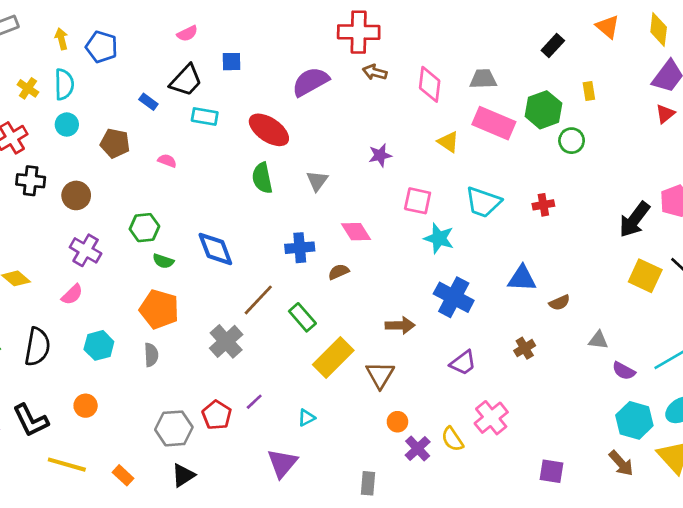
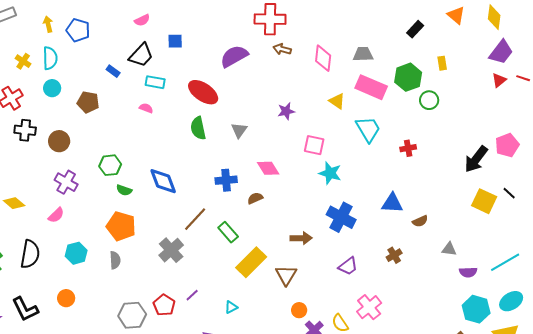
pink semicircle: (167, 161) -> (146, 108), moved
cyan trapezoid: (483, 202) -> (368, 129), moved, turned -140
purple semicircle: (624, 371) -> (468, 272), turned -30

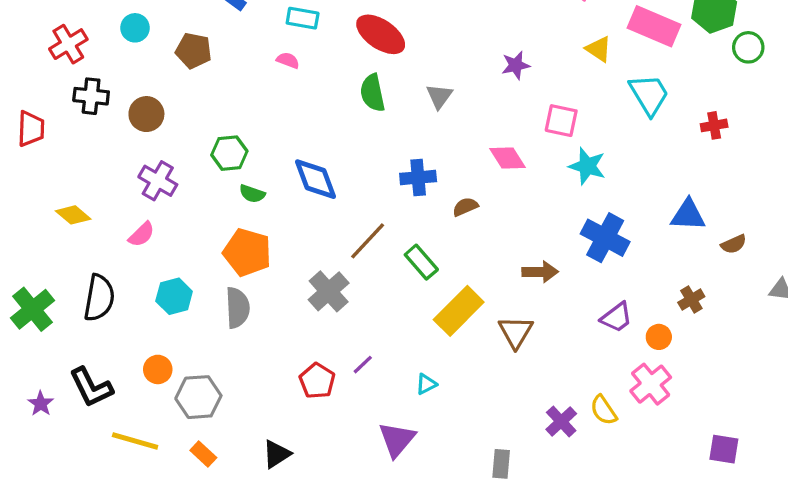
pink diamond: (268, 168) -> (508, 158), moved
gray semicircle: (115, 260) -> (237, 308), size x1.4
orange circle: (299, 310) -> (659, 337), moved
gray hexagon: (132, 315) -> (198, 397), moved

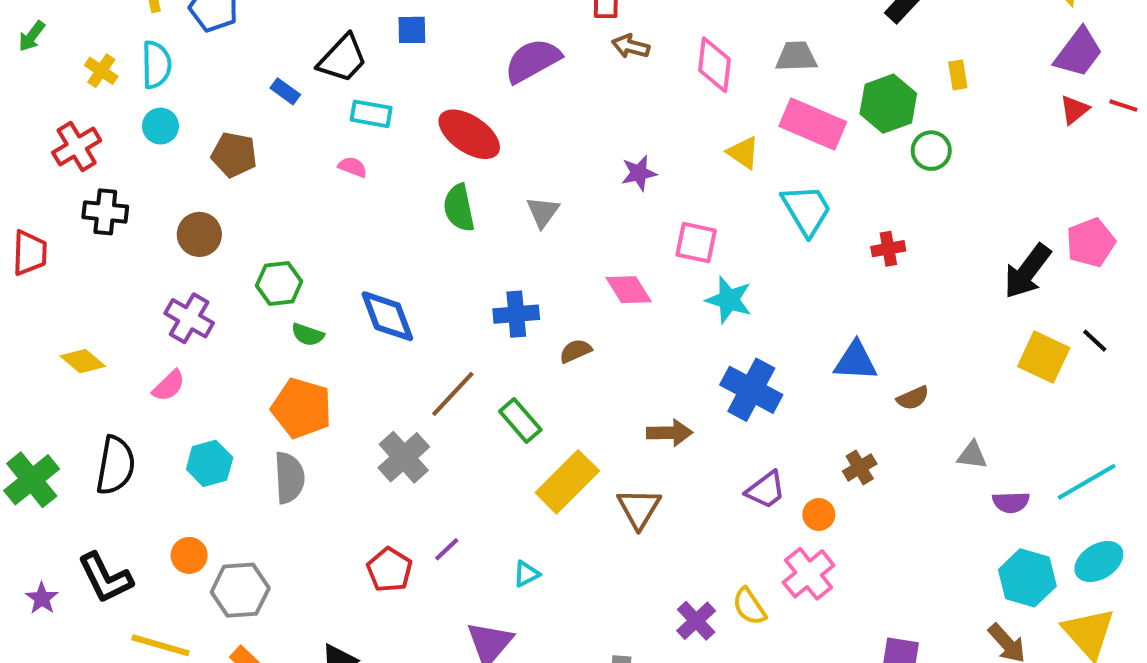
brown circle: (146, 114) -> (199, 234), moved

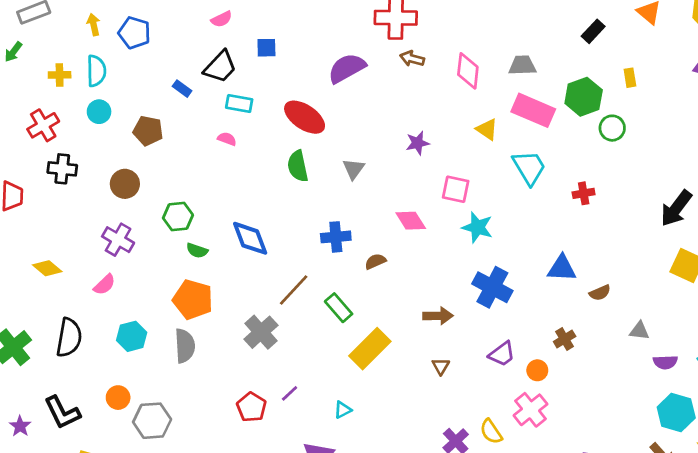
yellow cross: (101, 71) -> (60, 75), turned -35
brown triangle: (639, 508) -> (441, 366), moved, size x0.6

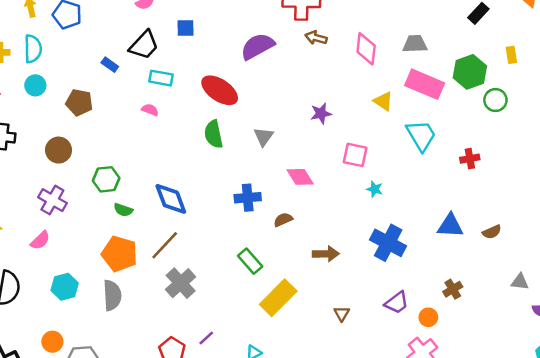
pink diamond: (411, 221) -> (300, 177), moved
cyan star: (477, 227) -> (375, 189), size x0.6
brown line: (294, 290) -> (165, 245), moved
brown semicircle: (600, 293) -> (492, 232), moved
brown arrow: (438, 316) -> (326, 254), moved

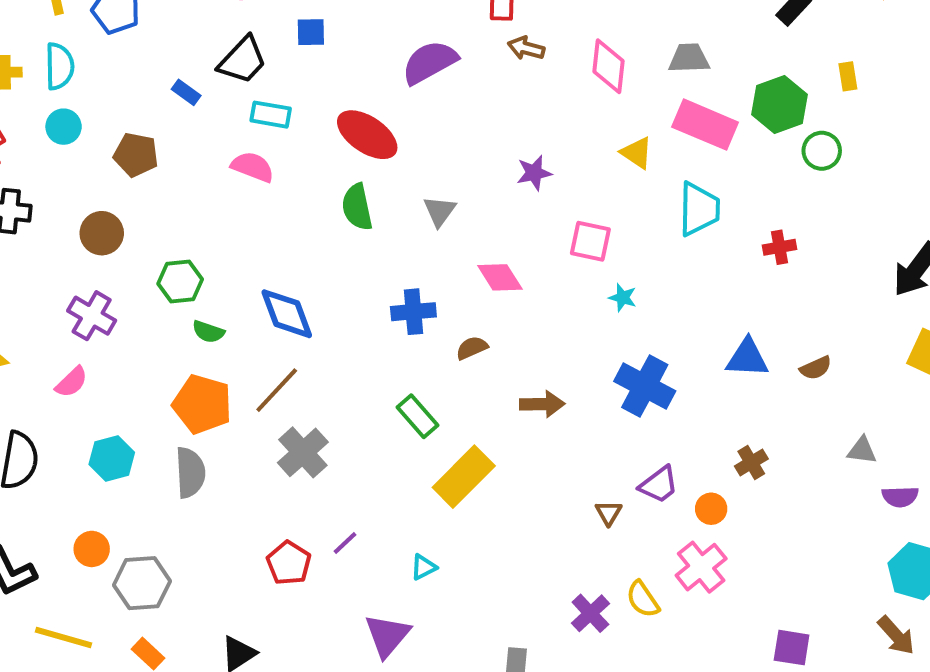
pink semicircle: (150, 110) -> (253, 167), size x1.5
cyan trapezoid: (421, 135) -> (699, 209), turned 32
brown triangle: (342, 314) -> (609, 513), moved

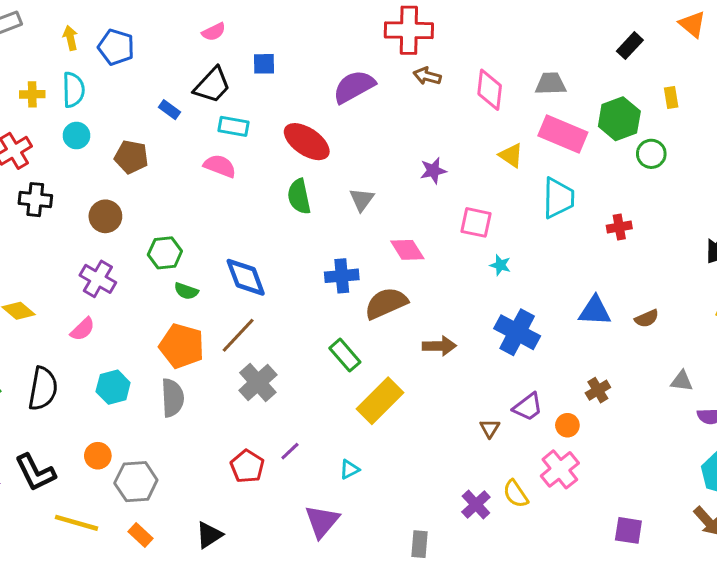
brown semicircle: (472, 348) -> (386, 303), size x1.8

